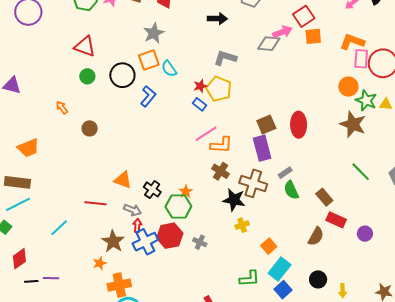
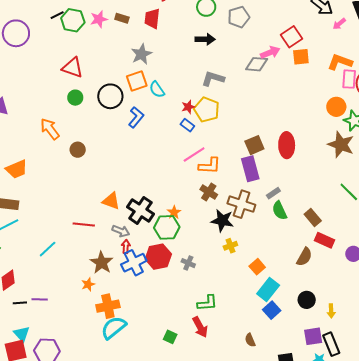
orange arrow: (62, 108) -> (50, 129), size x1.6
black cross: (152, 189) -> (140, 210), size x1.5
green L-shape: (249, 279) -> (207, 303), moved

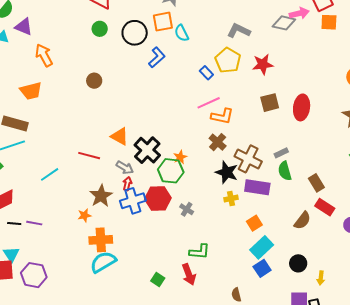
red star: (188, 107) -> (263, 64), moved, size x1.5
orange arrow: (50, 129) -> (44, 55), moved
purple rectangle: (250, 169) -> (257, 187), moved, turned -75

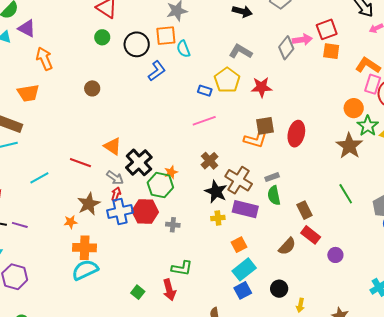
gray diamond: (284, 23) -> (286, 48), turned -70
blue rectangle: (206, 73) -> (205, 91), turned -32
orange L-shape: (222, 116) -> (255, 140), moved
gray cross: (187, 209) -> (173, 225), turned -32

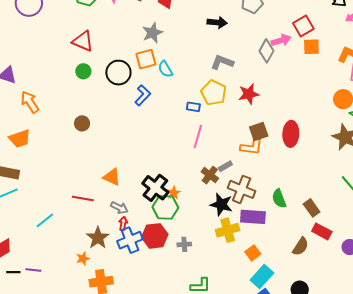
pink line: (204, 121) -> (198, 137), turned -45
black cross: (139, 162) -> (155, 188), moved
gray rectangle: (272, 177) -> (225, 166), moved
yellow cross: (218, 218) -> (228, 230), size x1.6

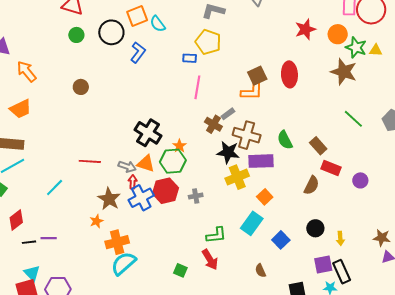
red star: (249, 94) -> (305, 29), moved
orange triangle: (112, 177) -> (146, 164), moved
black cross: (155, 188) -> (148, 133), moved
cyan rectangle: (262, 277) -> (252, 223), moved

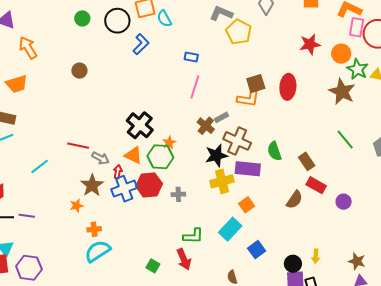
yellow pentagon: (208, 42) -> (239, 32), moved
black star: (228, 152) -> (216, 155), turned -30
gray arrow: (127, 167) -> (100, 158), moved
black circle: (315, 228) -> (293, 264), moved
orange cross: (117, 242) -> (94, 229), size x0.6

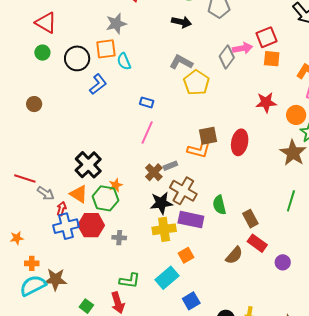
green line: (345, 140) -> (291, 201), turned 50
brown star: (92, 185) -> (56, 279), moved, turned 30

